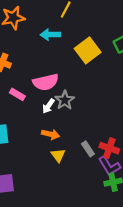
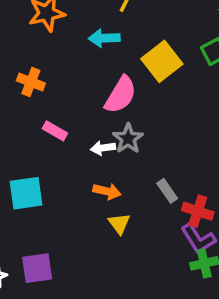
pink semicircle: (46, 82) -> (121, 95), moved, turned -45
white arrow: (48, 106) -> (103, 148), turned 48
gray rectangle: (88, 149) -> (167, 191), moved

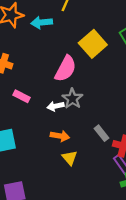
cyan arrow: (104, 38) -> (42, 22), moved

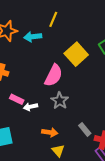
white arrow: (55, 106) -> (30, 107), moved

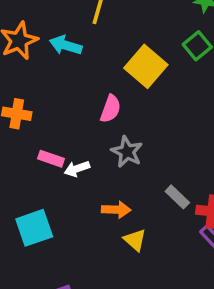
cyan arrow: (33, 37) -> (66, 45), turned 30
pink semicircle: (53, 75) -> (111, 109), size x0.7

